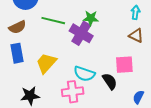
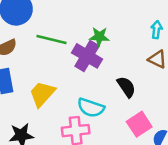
pink square: (124, 65) -> (139, 124), moved, turned -30
black semicircle: (110, 81) -> (126, 87), moved

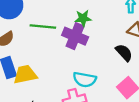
black semicircle: (126, 87) -> (124, 53), moved
yellow trapezoid: (42, 94) -> (25, 74), moved, turned 45

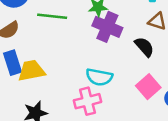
purple cross: (75, 36) -> (107, 27), moved

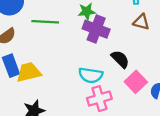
black semicircle: (144, 47) -> (120, 59), moved
pink cross: (88, 101) -> (99, 99), moved

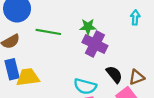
brown triangle: (141, 22) -> (137, 77), moved, turned -42

